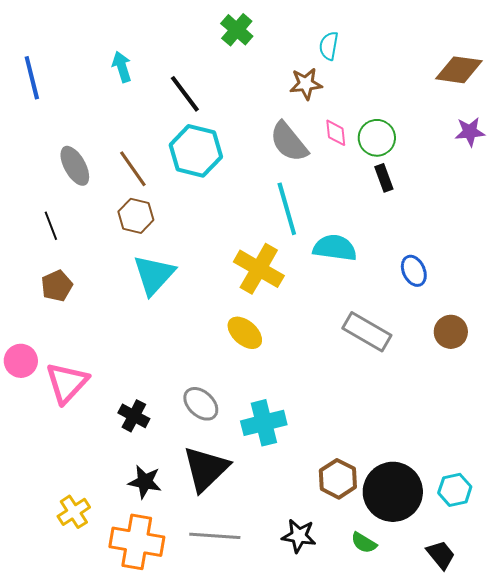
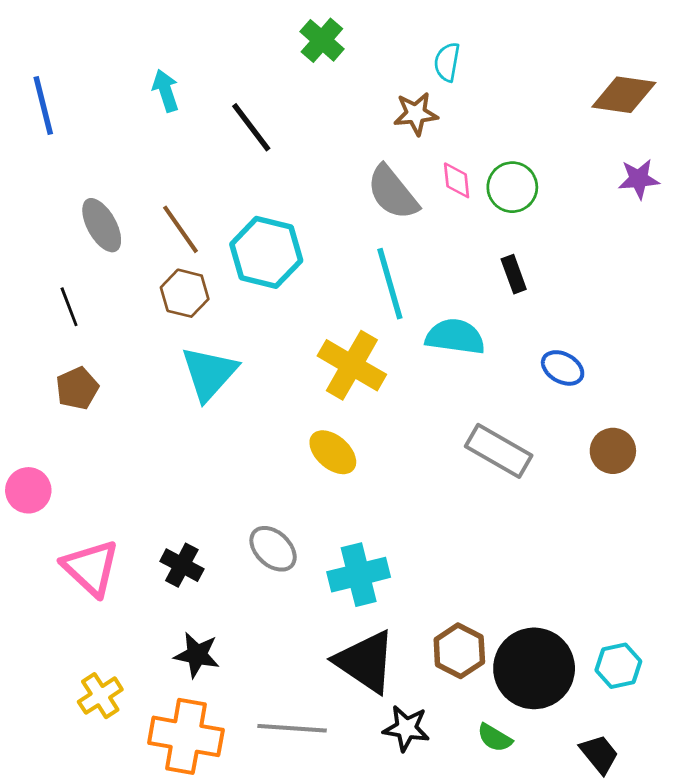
cyan hexagon: (196, 151) -> (266, 252), moved
black rectangle: (384, 178) -> (514, 274), moved
blue ellipse: (414, 271) -> (563, 368), turned -36
pink triangle: (67, 383) -> (91, 568), moved, turned -30
black triangle: (206, 469) -> (365, 662), moved, turned -42

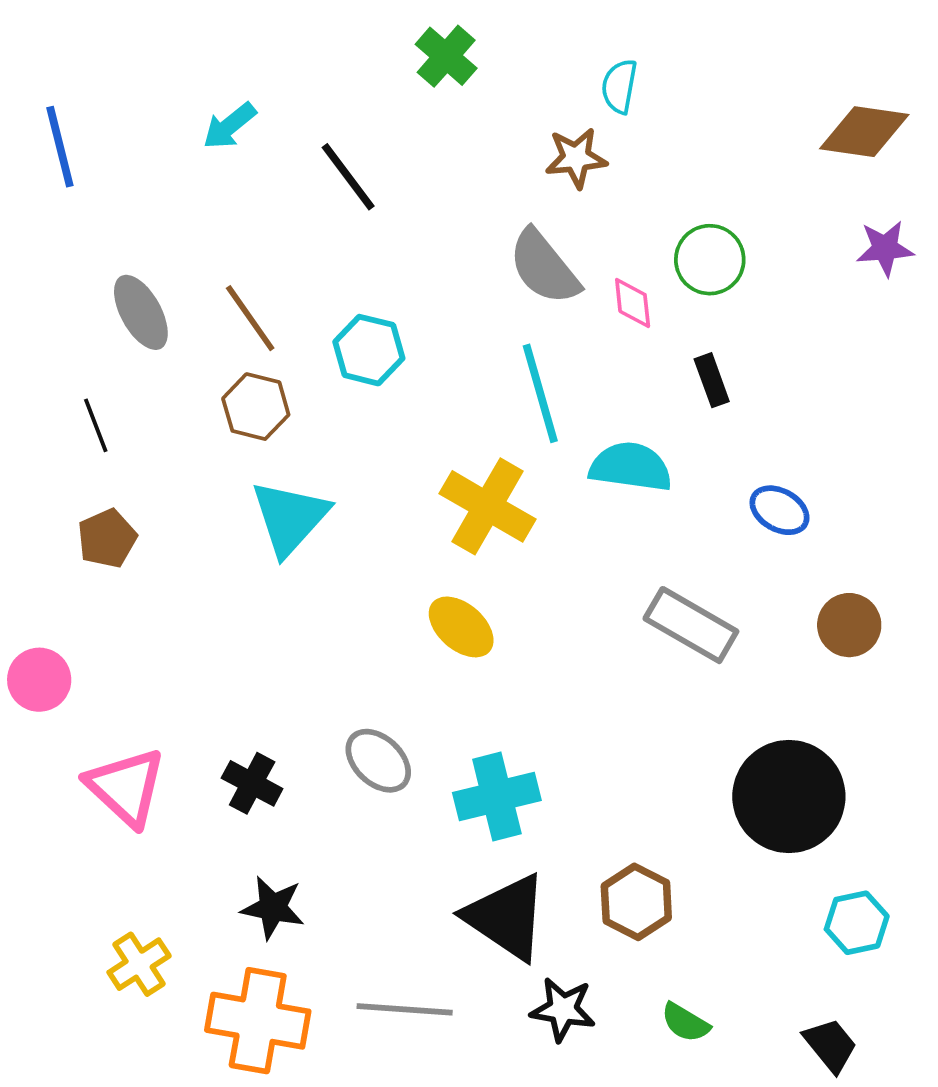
cyan arrow: (166, 91) -> (229, 126), turned -111
pink diamond: (457, 180) -> (633, 303), moved
cyan hexagon: (266, 252) -> (369, 350), size x0.7
black circle: (534, 668) -> (789, 796), moved

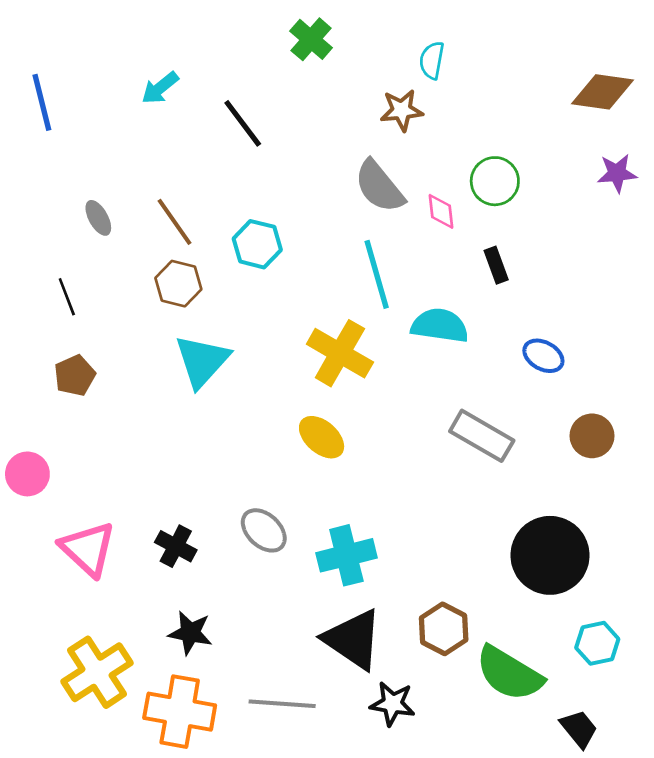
gray ellipse: (141, 312) -> (98, 218), size x0.7
yellow cross: (139, 964) -> (97, 672), size x1.6
green semicircle: (685, 1023) -> (509, 674), moved, size x2.0

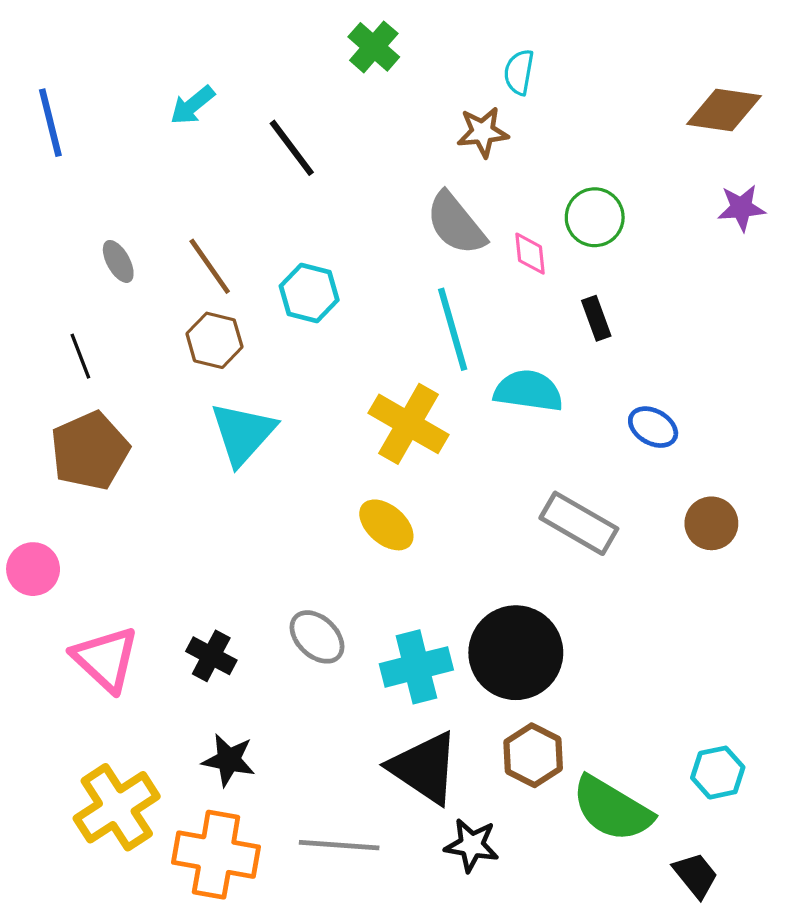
brown pentagon: (75, 375) -> (90, 451), size x1.6
black circle: (550, 555) -> (516, 653), moved

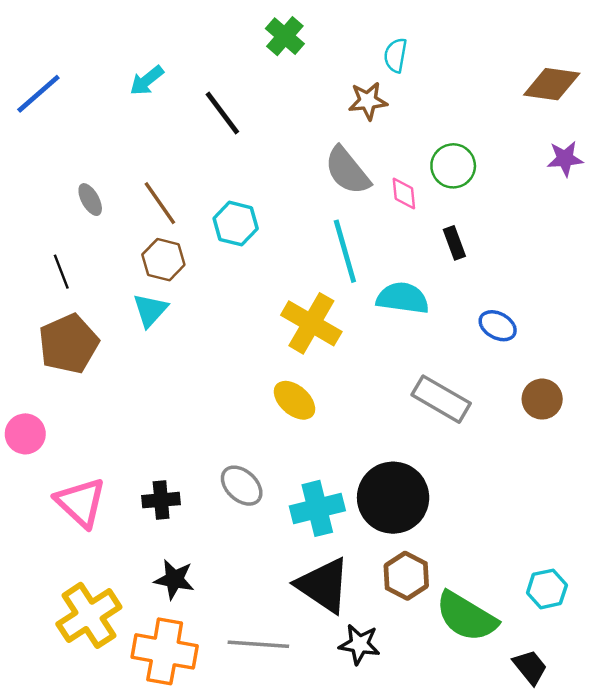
blue line: (50, 123) -> (38, 94), turned 63
cyan triangle: (243, 433) -> (150, 310), moved, size x0.7
black cross: (211, 656) -> (161, 500), turned -33

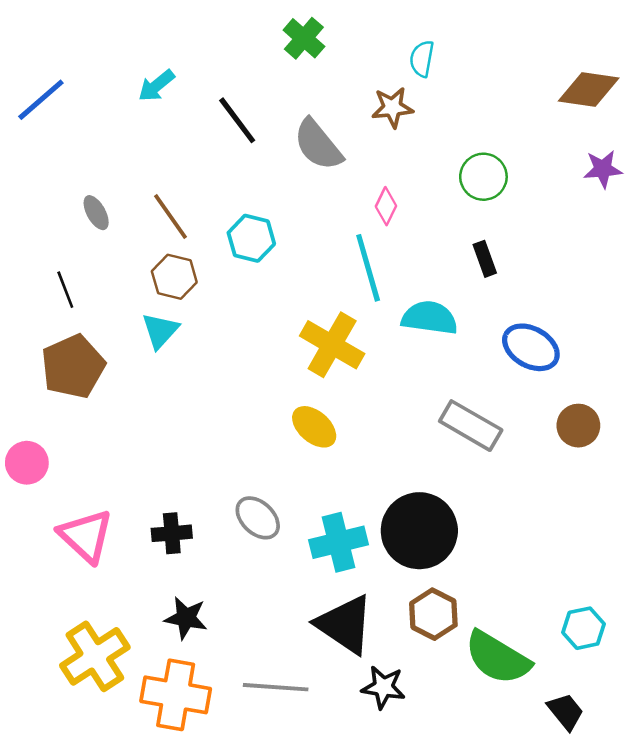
gray semicircle: (347, 171) -> (318, 145), moved
pink diamond: (404, 194) -> (386, 206), moved, turned 32
blue ellipse: (498, 326) -> (531, 347), size x1.4

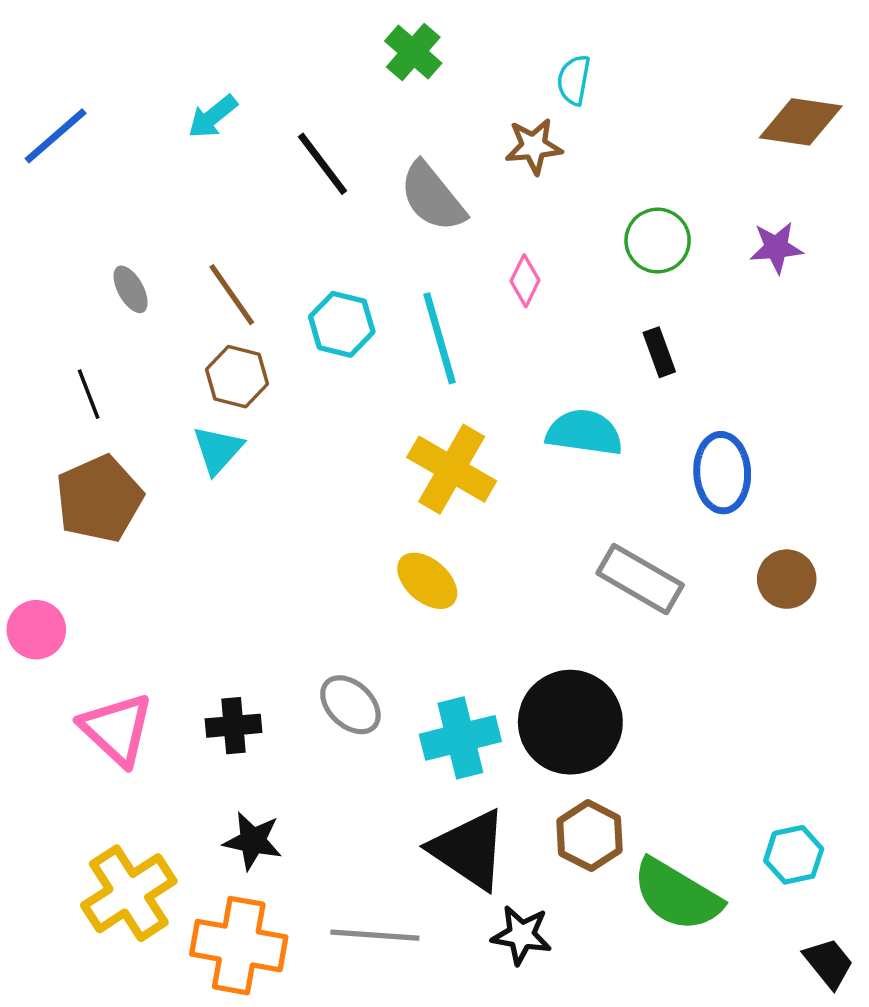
purple star: (603, 169) -> (776, 248), moved
cyan line: (368, 268) -> (439, 338), moved
blue ellipse: (531, 347) -> (722, 473), turned 58
black trapezoid: (566, 712) -> (829, 963), moved

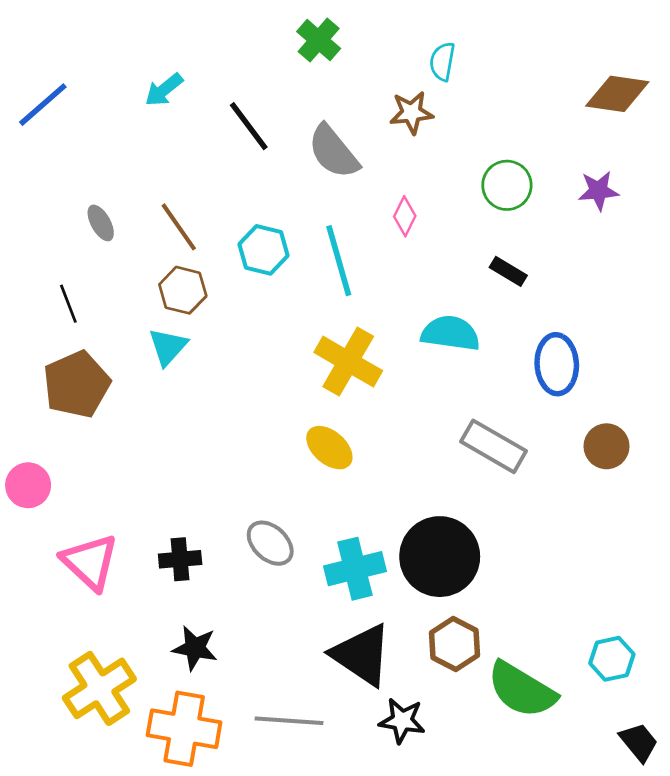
black rectangle: (659, 352) -> (508, 271), turned -39

